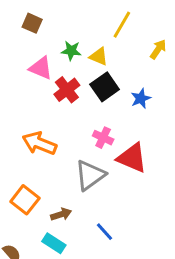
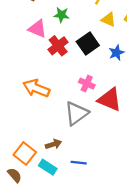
yellow triangle: (99, 56) -> (108, 19), moved
orange square: (25, 200) -> (25, 153), moved
blue line: (105, 232) -> (79, 163), moved, turned -42

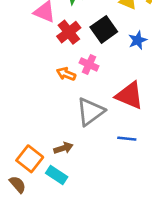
pink cross: (87, 84) -> (89, 64), moved
orange arrow: (36, 88) -> (66, 74), moved, size x0.6
blue line: (79, 163) -> (127, 139), moved

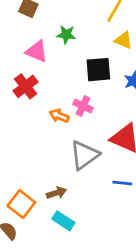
black square: (104, 29) -> (98, 70), turned 30
red cross: (69, 32) -> (26, 86), moved
cyan rectangle: (57, 175) -> (63, 221), moved

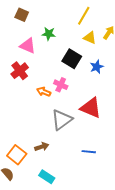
black square: (98, 70) -> (72, 59), turned 36
blue line: (122, 183) -> (89, 152), moved
cyan rectangle: (63, 221) -> (47, 177), moved

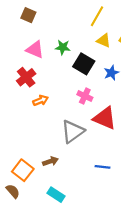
green star: (49, 34) -> (63, 47), moved
pink cross: (61, 85) -> (85, 96), moved
orange arrow: (44, 92) -> (41, 100), moved, turned 136

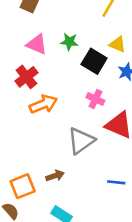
yellow triangle: (104, 41) -> (118, 44), moved
orange arrow: (41, 100) -> (43, 104), size x1.5
orange square: (23, 170) -> (23, 186), turned 30

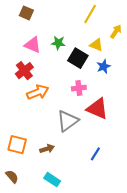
pink cross: (95, 99) -> (79, 88), turned -32
blue line: (116, 182) -> (95, 154), turned -64
orange square: (23, 186) -> (17, 145), moved, turned 36

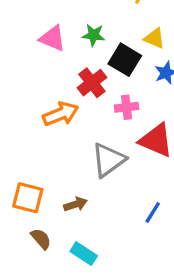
red cross: (24, 71) -> (92, 83), moved
brown semicircle: (12, 177) -> (41, 239), moved

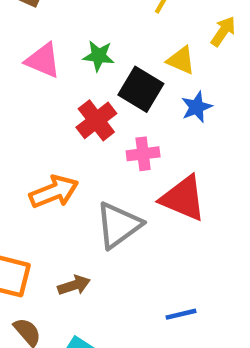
orange arrow: (61, 114) -> (54, 192), moved
blue line: (153, 213) -> (181, 314), moved, turned 45

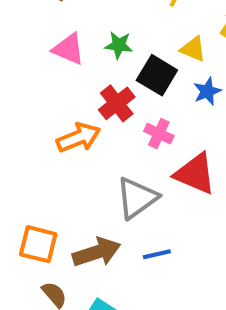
pink cross: (143, 154) -> (159, 134), turned 32
orange arrow: (54, 192) -> (78, 138), moved
brown arrow: (74, 285) -> (97, 252), size x1.6
blue line: (181, 314) -> (157, 254), moved

